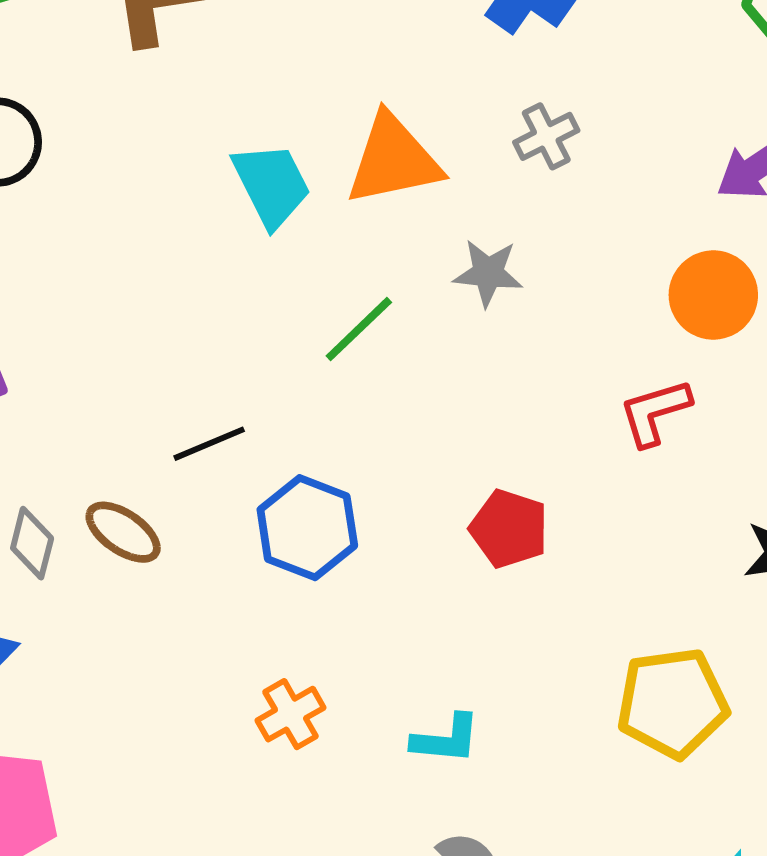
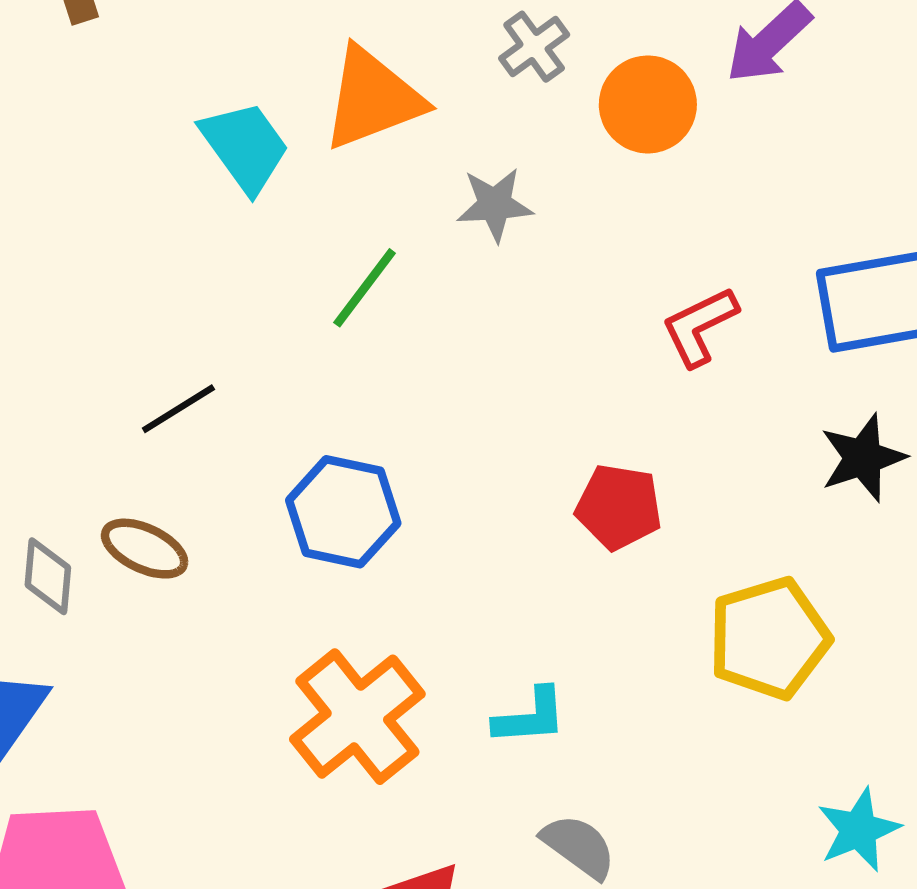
orange circle: (713, 295) -> (648, 104), moved
black line: (209, 444) -> (178, 409), moved
red pentagon: (509, 529) -> (619, 507), moved
orange cross: (291, 714) -> (357, 717), size x1.8

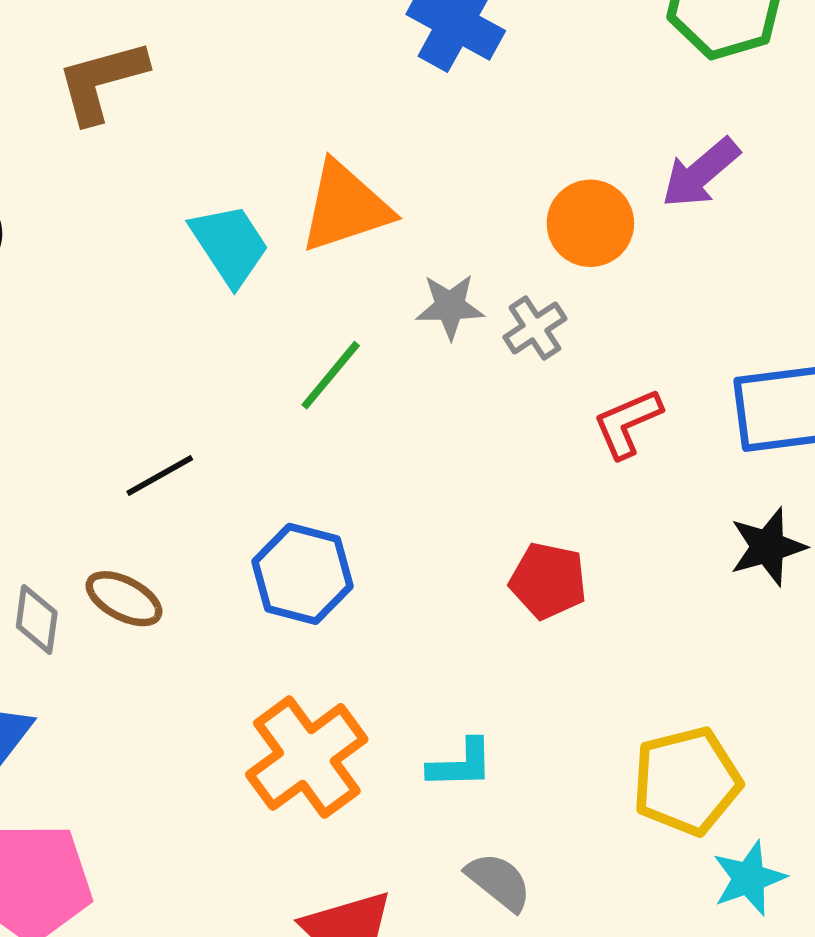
gray cross: (534, 47) -> (535, 328), moved
yellow pentagon: (769, 638) -> (687, 781), moved

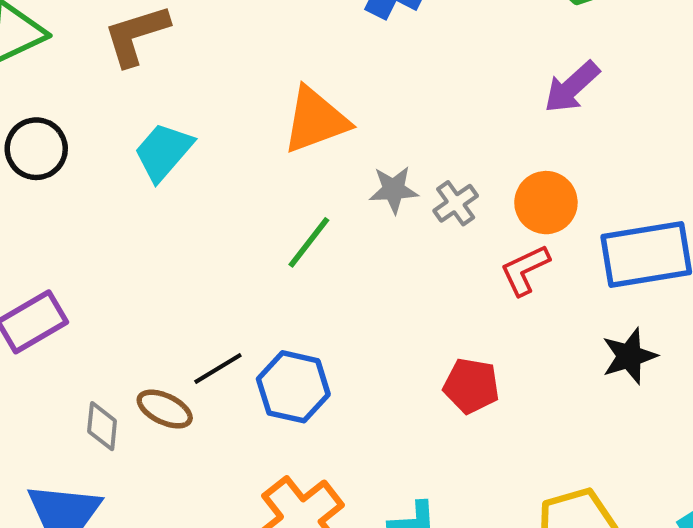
orange circle: (590, 223) -> (546, 203), moved
cyan trapezoid: (230, 245) -> (163, 152), moved, turned -104
black line: (160, 475) -> (218, 368), moved

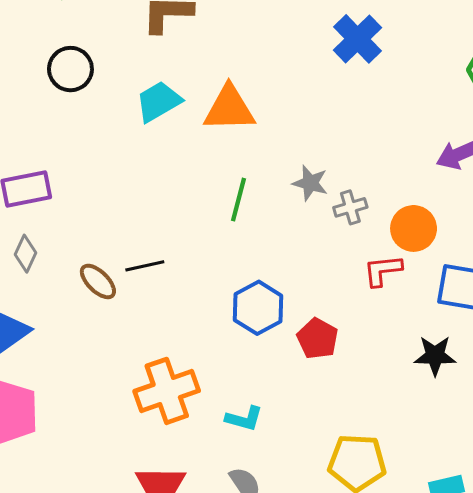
orange triangle: (316, 120) -> (229, 109), moved
green line: (309, 242) -> (238, 200), turned -42
blue hexagon: (293, 387) -> (258, 308), moved
gray diamond: (102, 426) -> (26, 254), moved

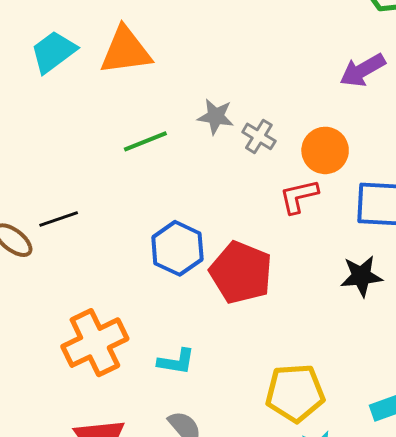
green line: (238, 200) -> (145, 141), turned 60
gray cross: (350, 207) -> (259, 136), turned -36
red pentagon: (318, 339) -> (241, 272), size x1.5

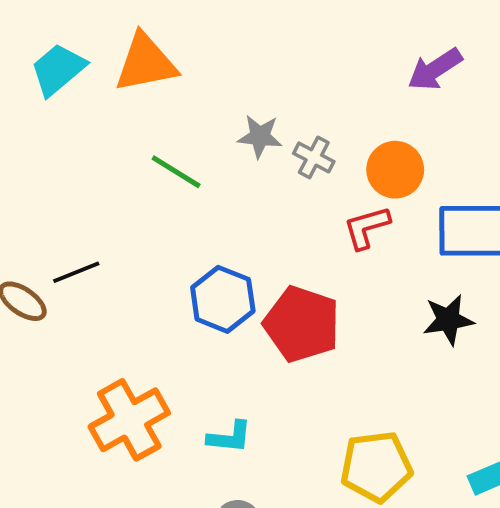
green line: (145, 141) -> (176, 172), turned 57

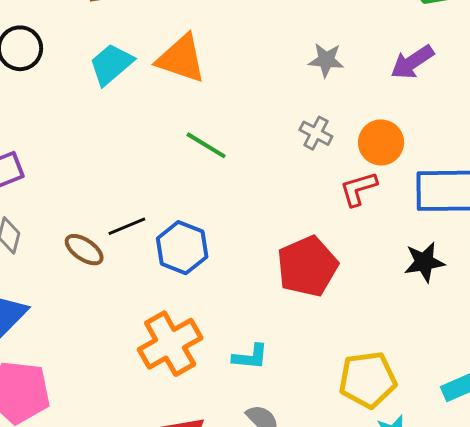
orange triangle: (146, 63) -> (181, 59), turned 30
gray star: (260, 136) -> (326, 60), moved
blue hexagon: (223, 299) -> (182, 248), moved
red pentagon: (302, 324) -> (307, 266), turned 30

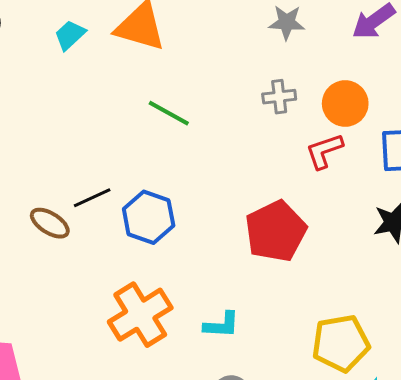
cyan trapezoid: (111, 64) -> (70, 35), size x0.7
gray cross: (316, 133) -> (279, 97), turned -32

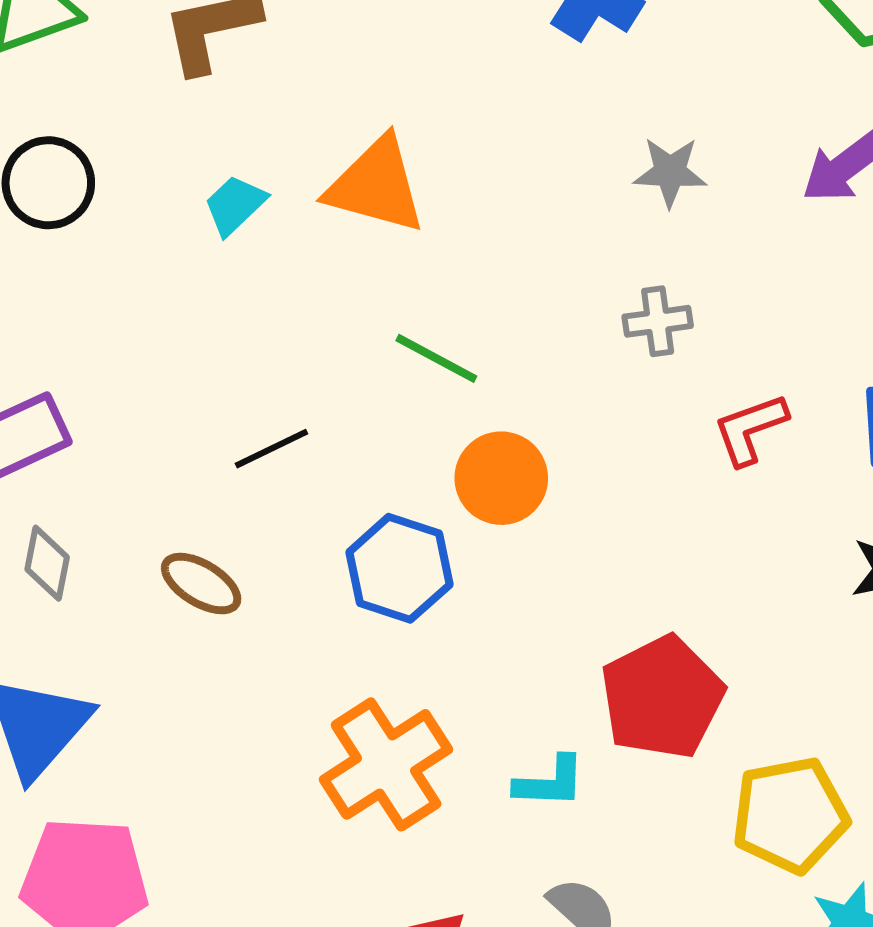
orange circle: (345, 104) -> (501, 478), moved
black line: (92, 198) -> (271, 449), moved
red pentagon: (276, 231) -> (662, 697), moved

